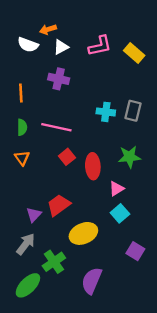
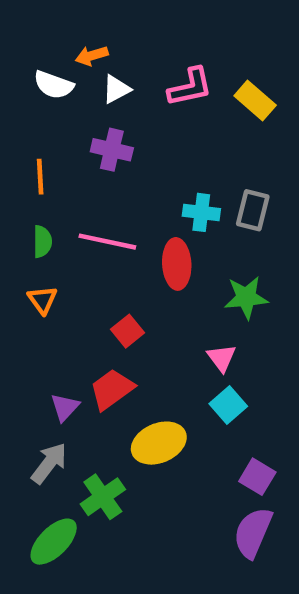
red square: (67, 157) -> (127, 331), moved
red ellipse: (93, 166) -> (177, 264), moved
pink triangle: (116, 189) -> (222, 358), turned -35
purple semicircle: (92, 281) -> (253, 533), moved

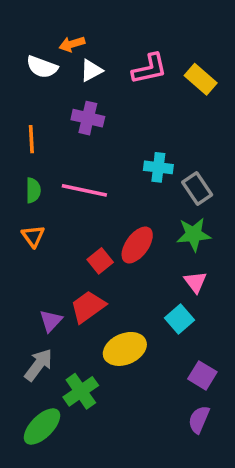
gray rectangle: (253, 210) -> (197, 189), moved, turned -48
red ellipse: (177, 264) -> (137, 245), moved, turned 39
pink triangle: (222, 358) -> (195, 282), moved
purple semicircle: (253, 533) -> (199, 419), size x0.7

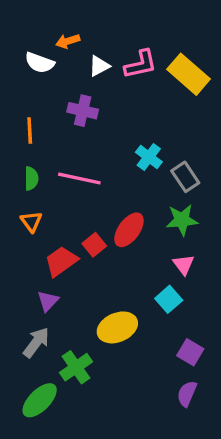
white triangle: (91, 71) -> (99, 66), moved
yellow rectangle: (201, 79) -> (189, 74), size x1.4
cyan cross: (158, 167) -> (149, 157), turned 30
red trapezoid: (88, 307) -> (61, 261), moved

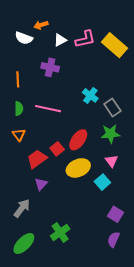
purple triangle: (48, 301) -> (41, 184), moved
yellow ellipse: (117, 327) -> (78, 168), moved
green cross: (76, 367) -> (60, 232), moved

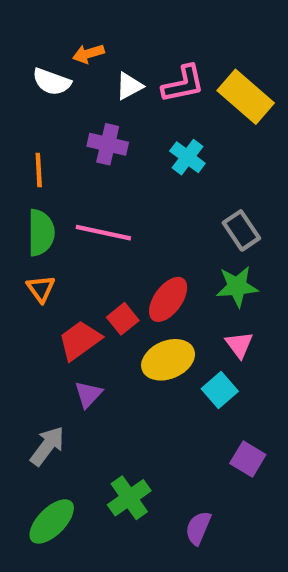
cyan cross: (90, 95) -> (187, 157), moved
green semicircle: (19, 109) -> (41, 233), size x1.5
purple semicircle: (113, 239) -> (198, 528), moved

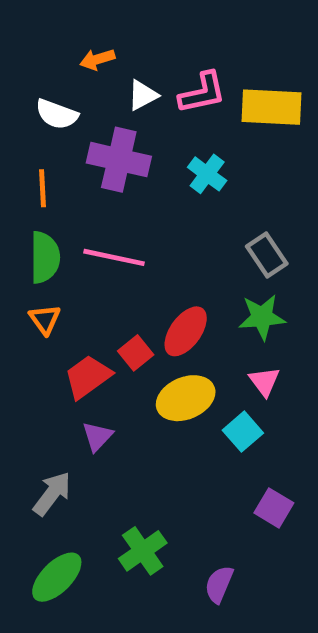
white semicircle: (52, 82) -> (57, 114), moved
yellow rectangle: (246, 97) -> (272, 107), turned -38
purple cross: (108, 144) -> (119, 160), size x1.4

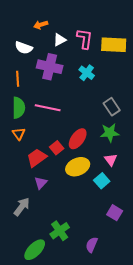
pink L-shape: (202, 93) -> (85, 39), turned -70
green ellipse: (57, 577) -> (35, 250), moved

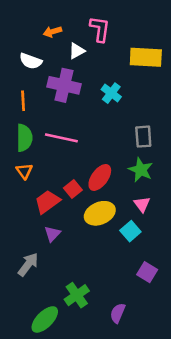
pink L-shape: (85, 39) -> (100, 29), moved
gray rectangle: (112, 107) -> (143, 137), turned 30
green star: (110, 133) -> (141, 170), turned 30

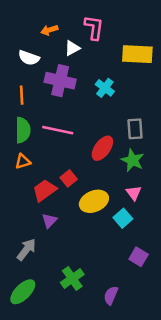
orange triangle: (24, 171) -> (23, 161), turned 49
red ellipse: (100, 177) -> (102, 148), moved
green ellipse: (45, 319) -> (23, 292), moved

